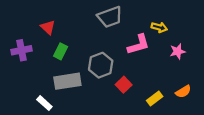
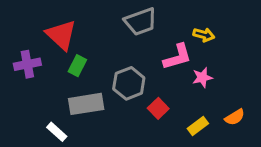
red triangle: (48, 27) -> (61, 35), size x1.6
pink star: (178, 51) -> (202, 77), moved

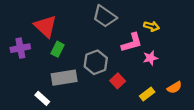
gray trapezoid: (141, 22) -> (104, 16), turned 55

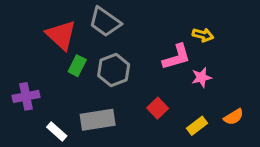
gray trapezoid: (104, 16) -> (105, 22), moved
purple cross: (20, 48) -> (26, 96), moved
gray hexagon: (96, 62) -> (114, 70), moved
gray rectangle: (64, 78) -> (98, 120), moved

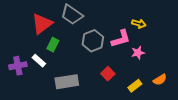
red triangle: (61, 35) -> (42, 24), turned 40
gray hexagon: (114, 70) -> (93, 41), moved
white rectangle: (57, 132) -> (39, 61), moved

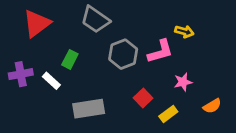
red triangle: (42, 24) -> (37, 24), moved
pink star: (138, 53) -> (183, 82), moved
purple cross: (18, 66) -> (21, 74), moved
yellow rectangle: (135, 86) -> (168, 114), moved

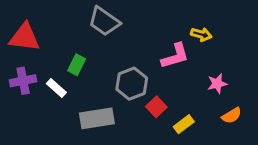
red triangle: (37, 24) -> (24, 37), moved, turned 44
gray hexagon: (123, 54) -> (132, 84), moved
pink star: (183, 82) -> (217, 84), moved

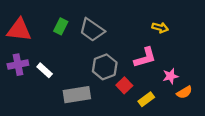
gray trapezoid: (104, 21) -> (92, 30), moved
pink L-shape: (175, 56) -> (145, 58), moved
green rectangle: (77, 65) -> (61, 26), moved
pink star: (217, 84) -> (171, 76), moved

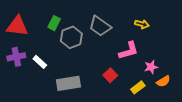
gray trapezoid: (92, 30) -> (100, 26), moved
gray hexagon: (105, 67) -> (71, 37), moved
yellow rectangle: (146, 99) -> (138, 87), moved

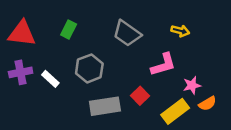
gray hexagon: (71, 37) -> (89, 68), moved
gray rectangle: (68, 83) -> (105, 106), moved
yellow rectangle: (138, 87) -> (175, 111), size x1.5

